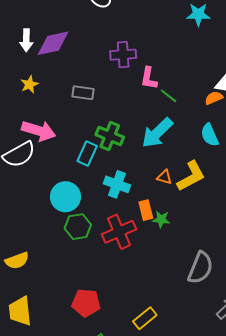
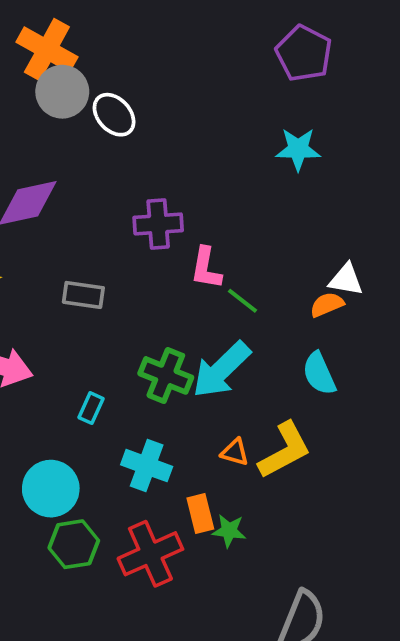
green cross: (110, 136) -> (166, 375), moved
cyan rectangle: (87, 153) -> (91, 408), size x0.7

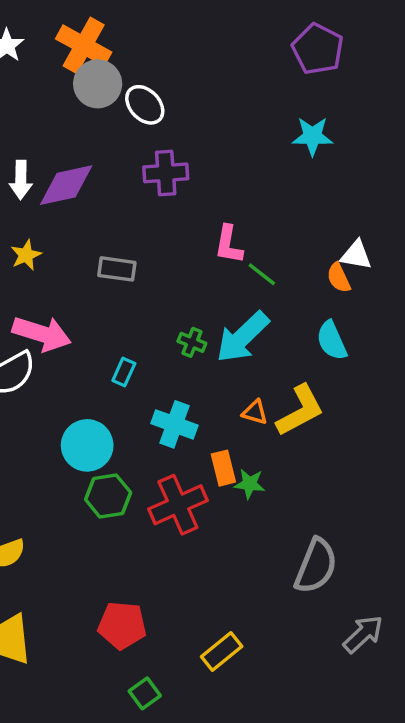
purple cross: (158, 224) -> (166, 173), moved
orange semicircle: (327, 305) -> (339, 278), turned -92
green cross: (166, 375) -> (192, 342), size x0.6

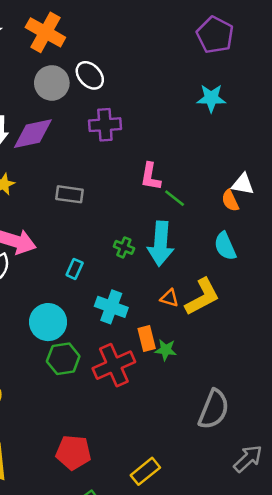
gray circle: (98, 84) -> (52, 83), moved
cyan arrow: (243, 337) -> (161, 244), turned -42

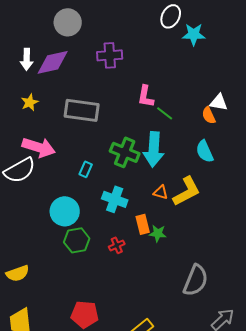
white ellipse: (90, 75) -> (171, 16), moved, turned 70
gray rectangle: (70, 194) -> (82, 110), size x1.6
green cross: (124, 247) -> (125, 152), size x1.8
red cross: (114, 365) -> (117, 245), size x0.5

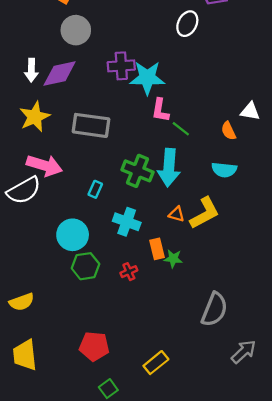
cyan star: (194, 34) -> (147, 78), moved, size x1.4
yellow star: (30, 102) -> (35, 117), size x1.6
white triangle: (219, 102) -> (250, 111), moved
cyan semicircle: (205, 151) -> (224, 170), turned -60

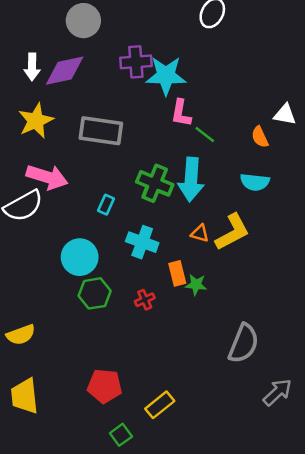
yellow rectangle: (156, 363) -> (160, 405), moved

